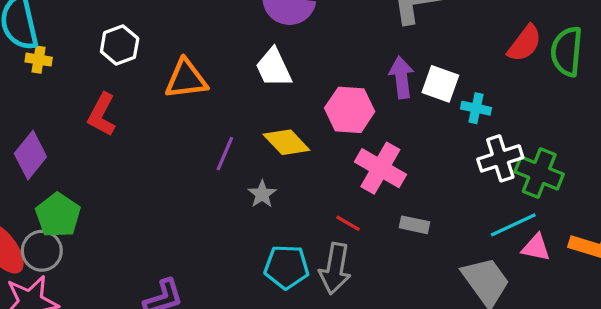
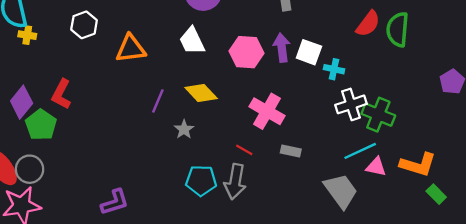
pink hexagon: (350, 110) -> (247, 52), moved
red L-shape: (102, 115) -> (61, 94), moved
green pentagon: (58, 215) -> (41, 125), moved

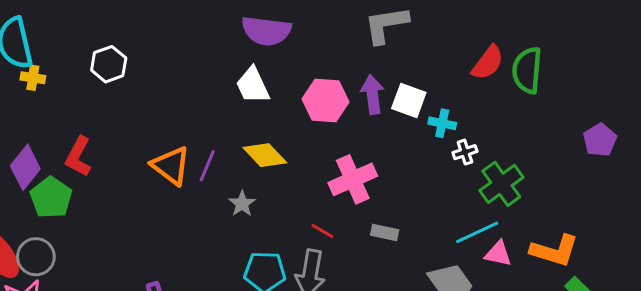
orange triangle: (131, 49) -> (171, 166), moved, turned 44
white cross: (351, 104) -> (465, 152), moved, size x0.6
pink cross: (267, 111) -> (353, 179), turned 36
green cross: (378, 115) -> (501, 184), turned 32

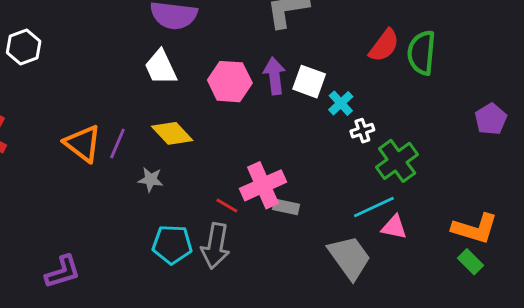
cyan cross: (442, 123) -> (341, 103), turned 35
pink cross: (353, 179) -> (263, 185), moved
gray star: (242, 204) -> (151, 180), turned -30
orange L-shape: (554, 251) -> (475, 229), moved

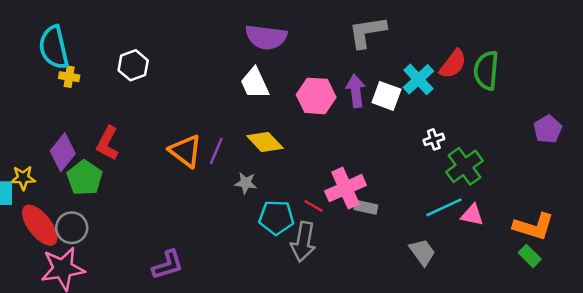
cyan cross: (341, 103) -> (418, 79), moved, size x1.4
pink triangle: (394, 227) -> (472, 215), moved
cyan pentagon: (172, 244) -> (276, 218), moved
gray trapezoid: (349, 257) -> (422, 252), size x0.7

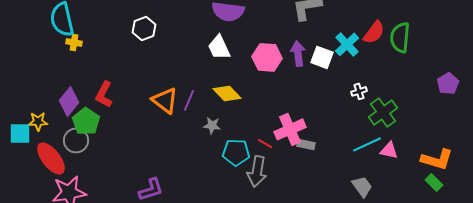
white hexagon: (133, 65) -> (144, 28), moved
gray circle: (72, 228) -> (76, 140), moved
gray trapezoid: (422, 252) -> (362, 186), moved

